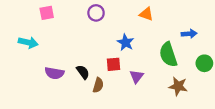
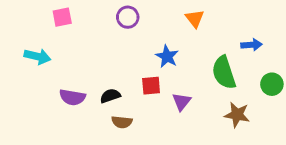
orange triangle: (146, 14) -> (195, 19), turned 32
black semicircle: (83, 72) -> (110, 96), turned -72
brown semicircle: (98, 85) -> (122, 122), moved, turned 80

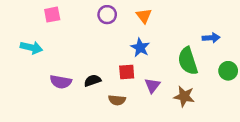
orange triangle: (195, 19) -> (144, 16), moved
brown star: (237, 115) -> (184, 96), moved
brown semicircle: (122, 122) -> (117, 100), moved

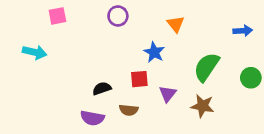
orange triangle: (144, 16) -> (176, 24), moved
blue arrow: (211, 38) -> (243, 31), moved
green semicircle: (188, 61) -> (207, 67), turned 52
purple semicircle: (61, 82) -> (92, 118), moved

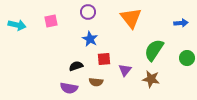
pink square: (57, 16) -> (51, 21), moved
orange triangle: (176, 24) -> (131, 18), size x1.6
cyan arrow: (35, 52) -> (17, 25), moved
blue star: (154, 52) -> (90, 39), moved

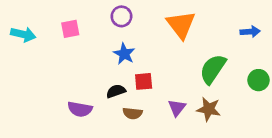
black semicircle: (76, 66) -> (116, 91), moved
purple triangle: (125, 70) -> (177, 108), moved
purple semicircle: (69, 88) -> (80, 109), moved

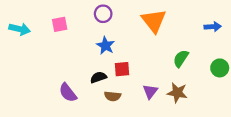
green semicircle: (213, 69) -> (181, 58), size x0.7
purple semicircle: (80, 109) -> (68, 93), turned 42

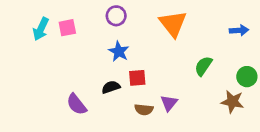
cyan arrow: (20, 29) -> (41, 29), moved, turned 102
brown star: (177, 93) -> (232, 102), moved
brown semicircle: (113, 96) -> (144, 110), moved

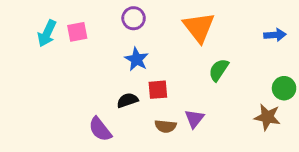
green semicircle: (203, 66) -> (219, 70), moved
purple semicircle: (77, 104) -> (100, 129), moved

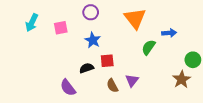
pink square: (77, 32) -> (61, 28), moved
blue arrow: (275, 35) -> (169, 33), moved
brown star: (267, 117) -> (182, 79), turned 30
brown semicircle: (165, 126) -> (112, 86), turned 56

